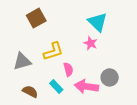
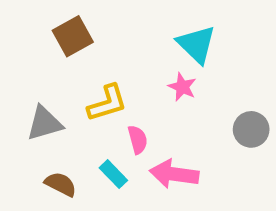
gray circle: (110, 77) -> (251, 129), moved

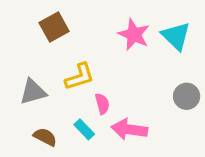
cyan triangle: (196, 44) -> (176, 36), moved
pink star: (182, 87) -> (134, 35), moved, size x1.5

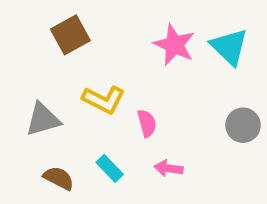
yellow L-shape: (80, 77) -> (104, 100), turned 44
pink semicircle: (102, 104) -> (147, 123), moved
pink arrow: (129, 129) -> (168, 168), size x0.6

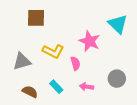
brown square: (70, 35) -> (36, 18), turned 30
pink star: (174, 45) -> (90, 41), moved
gray circle: (243, 125) -> (117, 79), moved

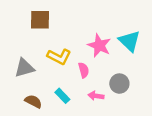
cyan triangle: (118, 24) -> (129, 41), moved
gray circle: (117, 79) -> (119, 84), moved

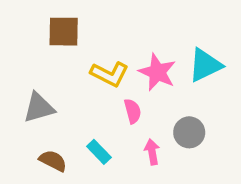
cyan triangle: (129, 41) -> (205, 65), turned 50
yellow L-shape: (59, 57) -> (110, 74), moved
pink arrow: (96, 96) -> (152, 152), turned 72

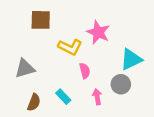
cyan triangle: (205, 65) -> (131, 59), moved
pink star: (157, 72) -> (98, 32), moved
brown semicircle: (53, 161) -> (34, 102), turned 84

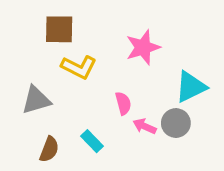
pink star: (98, 32) -> (143, 47), turned 30
yellow L-shape: (70, 47) -> (79, 67), moved
pink arrow: (97, 97) -> (145, 126), moved, turned -56

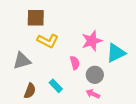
pink star: (143, 47) -> (92, 41), moved
gray circle: (176, 123) -> (95, 75), moved
pink arrow: (145, 126) -> (93, 94), moved

